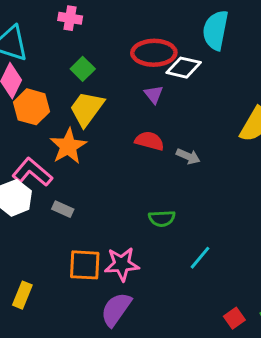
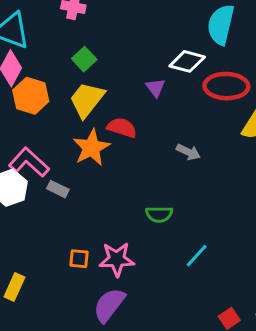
red ellipse: (154, 53) -> (226, 86), moved
red semicircle: (149, 141) -> (122, 128), moved
orange star: (68, 146) -> (91, 148), moved
gray rectangle: (63, 209) -> (58, 189), moved
orange square: (85, 265) -> (79, 259), size x0.6

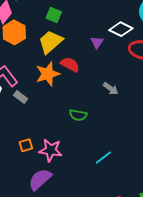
green square: (84, 59) -> (54, 15), turned -35
green semicircle: (159, 214) -> (78, 115), moved
orange square: (79, 259) -> (26, 145), turned -32

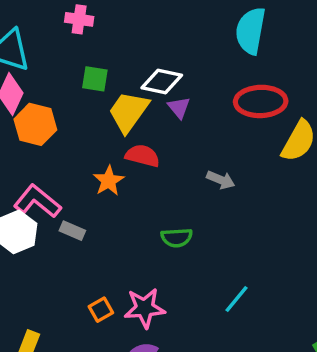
white diamond: (121, 29) -> (162, 82), moved
yellow trapezoid: (51, 42) -> (129, 112), moved
orange star: (48, 74) -> (109, 181), size x0.7

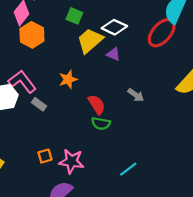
red ellipse: (261, 101) -> (162, 33), moved, turned -60
purple triangle: (179, 108) -> (113, 54), moved, turned -40
red semicircle: (142, 156) -> (97, 104), moved, turned 30

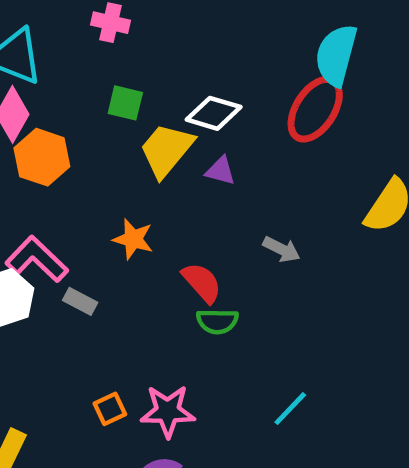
orange star: (68, 79) -> (133, 239), turned -30

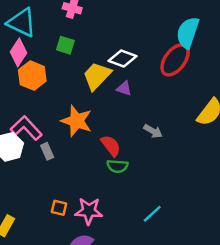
green square: (125, 103) -> (65, 45), moved
orange star: (133, 239) -> (77, 121), size x1.5
gray rectangle: (80, 301) -> (47, 151), turned 35
orange square: (110, 409) -> (59, 208), turned 35

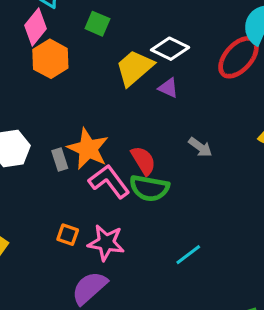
orange star: (77, 121) -> (88, 149), moved
pink L-shape: (26, 128) -> (109, 181), moved
green semicircle: (117, 166) -> (149, 188), size x1.4

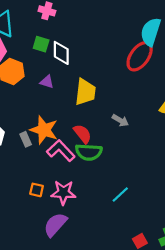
white diamond: (170, 49) -> (61, 53), moved, turned 70
yellow trapezoid: (135, 68) -> (85, 92), moved, turned 144
purple triangle: (168, 88) -> (47, 82), moved

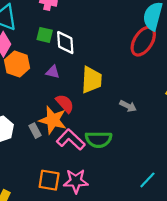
red semicircle: (83, 134) -> (65, 104), moved
orange square: (37, 190) -> (49, 180), size x1.5
cyan line: (120, 194) -> (147, 180), moved

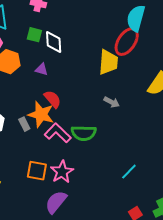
yellow trapezoid: (92, 80) -> (108, 62), moved
pink star: (76, 181) -> (62, 172), turned -30

